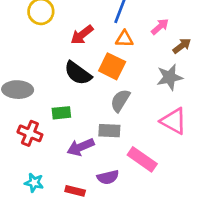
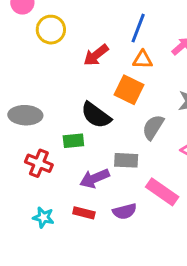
black semicircle: (78, 73) -> (96, 115), moved
gray semicircle: (120, 101) -> (153, 127), moved
red rectangle: (75, 191) -> (84, 213), moved

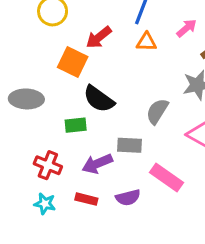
orange square: (129, 90) -> (73, 62), moved
red cross: (39, 163) -> (48, 165), moved

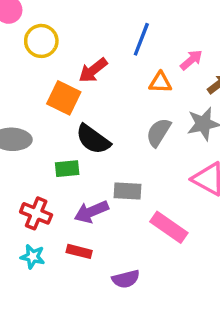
orange triangle: (146, 42) -> (160, 82), moved
gray semicircle: (157, 111) -> (159, 132), moved
purple semicircle: (128, 198) -> (126, 279), moved

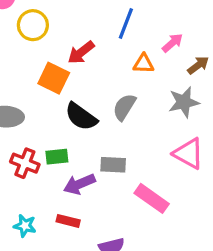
gray semicircle: (159, 132) -> (124, 107), moved
green rectangle: (67, 169) -> (57, 157), moved
red cross: (36, 213) -> (25, 163), moved

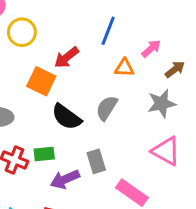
gray rectangle: (113, 165) -> (96, 161), turned 70

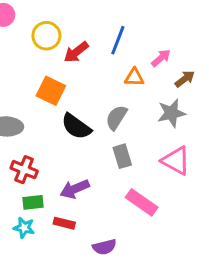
yellow circle: (22, 32) -> (46, 36), moved
red arrow: (66, 57) -> (76, 52), moved
green rectangle: (44, 154) -> (33, 202), moved
gray rectangle: (96, 161) -> (122, 156), moved

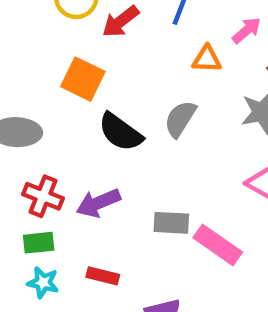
gray rectangle: (122, 156) -> (171, 223), moved, turned -70
purple arrow: (75, 189) -> (98, 203), moved
green rectangle: (33, 202) -> (39, 243), moved

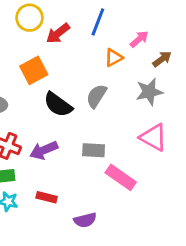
orange triangle: (207, 59) -> (114, 58), turned -30
orange square: (83, 79) -> (34, 70), turned 36
gray rectangle: (171, 223) -> (94, 150), moved

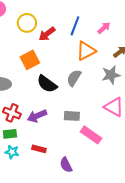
pink arrow: (139, 39) -> (104, 28), moved
orange triangle: (114, 58) -> (86, 51), size x1.5
purple semicircle: (85, 220) -> (66, 165), turned 77

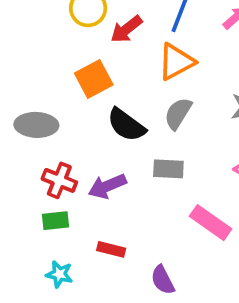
orange triangle: (86, 51) -> (176, 62), moved
gray rectangle: (72, 116) -> (168, 169), moved
cyan star: (12, 152) -> (59, 274), moved

